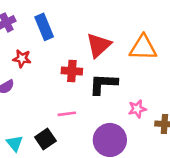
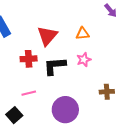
orange triangle: (143, 48) -> (83, 34), size x0.6
pink star: (137, 109) -> (84, 60), moved

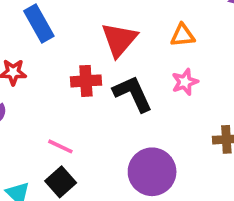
black L-shape: (55, 66) -> (133, 94), turned 70
pink line: (29, 93) -> (60, 146), moved, turned 40

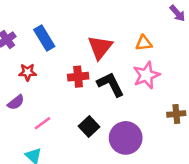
pink star: (185, 82) -> (146, 75), size x1.5
pink line: (60, 146) -> (42, 123), moved, turned -60
black square: (61, 182) -> (89, 126), moved

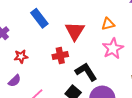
blue rectangle: (44, 38) -> (39, 18), moved
black L-shape: (111, 84) -> (86, 72), moved

